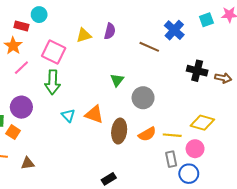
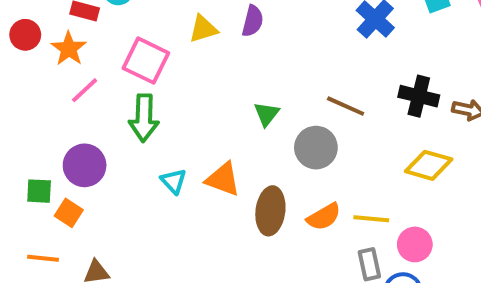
brown line: (149, 47) -> (346, 106), moved
yellow diamond: (202, 123) -> (429, 165), moved

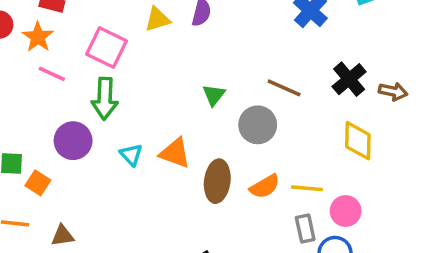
pink line: (85, 90) -> (52, 74), turned 68
black cross: (419, 96) -> (349, 79), turned 36
purple circle: (85, 165) -> (73, 141), moved
yellow diamond: (429, 165) -> (358, 141), turned 75

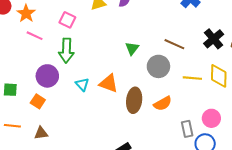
pink square: (106, 47) -> (67, 20), size x0.7
orange square: (38, 183) -> (38, 101), moved
yellow line: (307, 188) -> (192, 78), moved

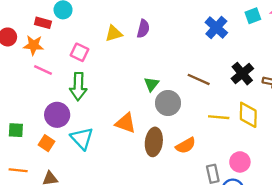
orange star: (26, 13) -> (34, 45), turned -30
gray circle: (158, 66) -> (168, 103), moved
cyan triangle: (82, 84) -> (82, 138), moved, size x1.5

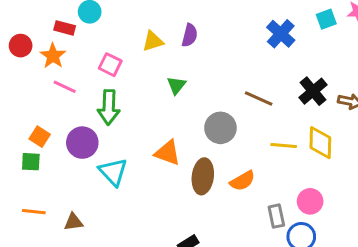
orange star: (34, 45) -> (53, 56), turned 30
green triangle: (151, 84) -> (176, 85), moved
orange square: (47, 143) -> (40, 137), moved

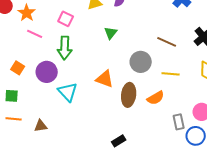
yellow line: (284, 145) -> (171, 74), moved
green square: (31, 162) -> (12, 96), moved

